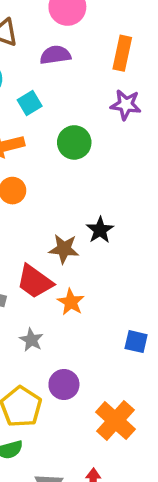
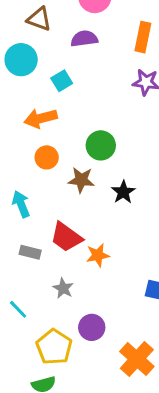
green circle: (74, 142) -> (101, 145), moved
brown star: (64, 249) -> (81, 180), moved
orange star: (71, 302) -> (98, 255), turned 30

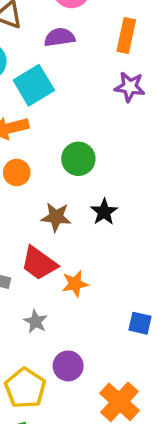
cyan square: (62, 81) -> (34, 85), size x1.6
brown star: (81, 180) -> (56, 217), moved

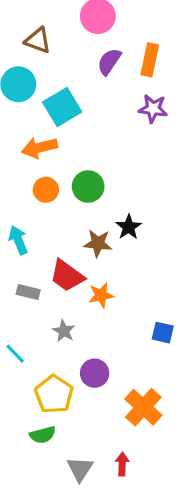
purple semicircle: (60, 37) -> (109, 62), moved, turned -48
green circle: (78, 159) -> (88, 187), moved
brown star: (56, 217) -> (98, 243), moved

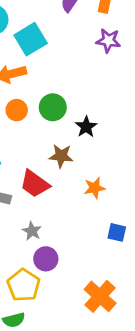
black star: (129, 227) -> (86, 127), moved
orange star: (101, 295) -> (94, 188), moved
purple circle: (95, 373) -> (46, 259), moved

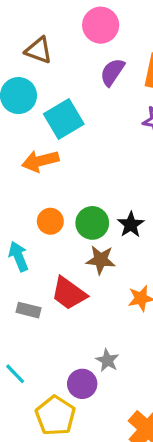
green circle: (53, 107) -> (92, 223), moved
orange circle: (17, 110) -> (50, 221), moved
gray star: (32, 231) -> (107, 360), moved

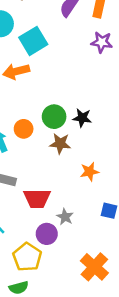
orange circle: (50, 221) -> (24, 129), moved
black star: (131, 225) -> (82, 118), turned -30
red trapezoid: (69, 293) -> (37, 198), moved, turned -36

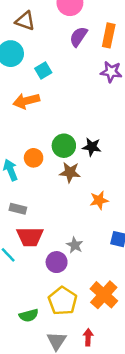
cyan square: (33, 41) -> (43, 71), size x0.6
red trapezoid: (37, 198) -> (30, 237), moved
yellow pentagon: (27, 257) -> (63, 301), moved

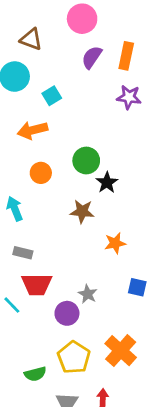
green circle: (64, 146) -> (86, 160), moved
black star: (92, 147) -> (107, 183), turned 30
orange circle: (34, 158) -> (41, 173), moved

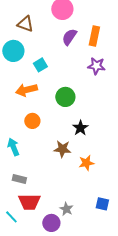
green circle: (86, 160) -> (65, 97), moved
orange star: (115, 243) -> (86, 163), moved

